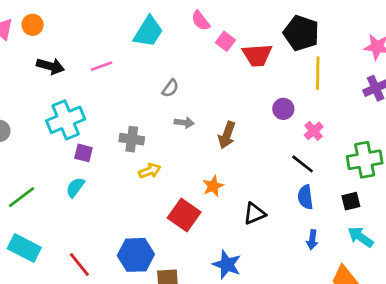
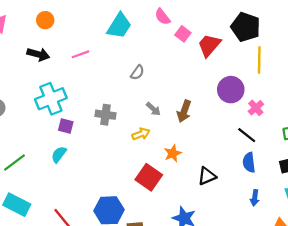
orange circle: (33, 25) -> (45, 20), moved
red trapezoid: (257, 55) -> (209, 45), turned 135
purple circle: (283, 109) -> (231, 90), size x1.5
gray arrow: (184, 123) -> (153, 109), moved, turned 35
yellow arrow: (150, 171) -> (141, 134), moved

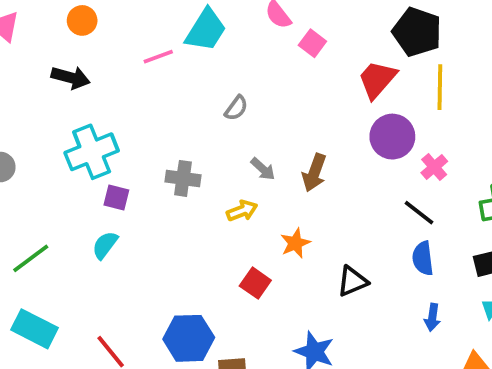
red trapezoid: (209, 45) -> (377, 79), moved
pink line: (80, 54) -> (158, 57), moved
red square: (149, 177) -> (255, 283), size x0.7

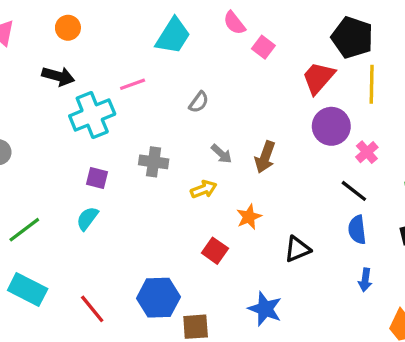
pink line: (158, 57) -> (133, 84), moved
cyan cross: (92, 152) -> (92, 115), moved

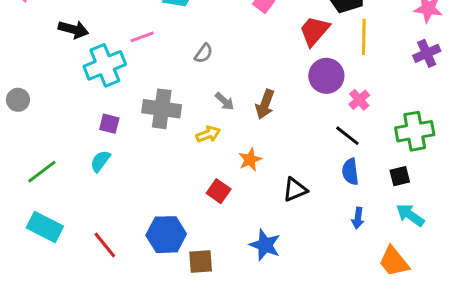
gray cross: (154, 162) -> (162, 109), size x1.4

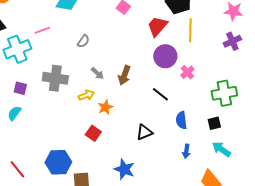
black line: (347, 136) -> (160, 94), moved
orange star: (250, 160) -> (105, 107), moved

